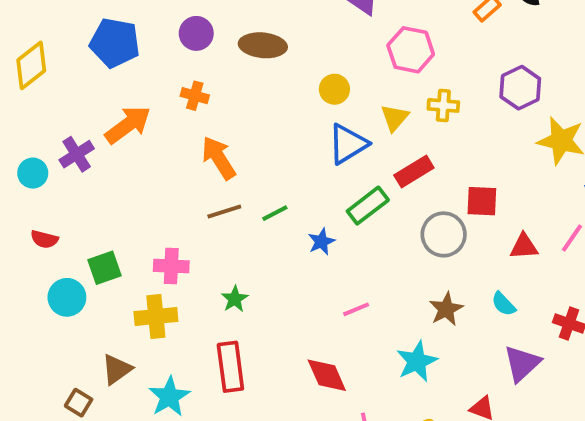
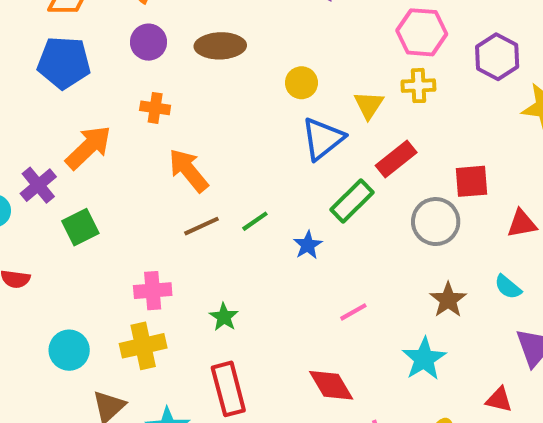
pink hexagon: (411, 50) -> (422, 32), moved
green square: (105, 268) -> (80, 227), moved
cyan circle: (67, 297) -> (69, 350), moved

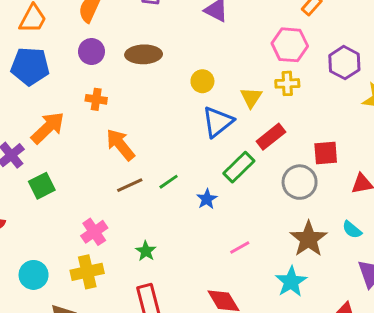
pink cross: (153, 291) -> (94, 232), turned -30
brown star: (448, 300) -> (309, 239), size x1.4

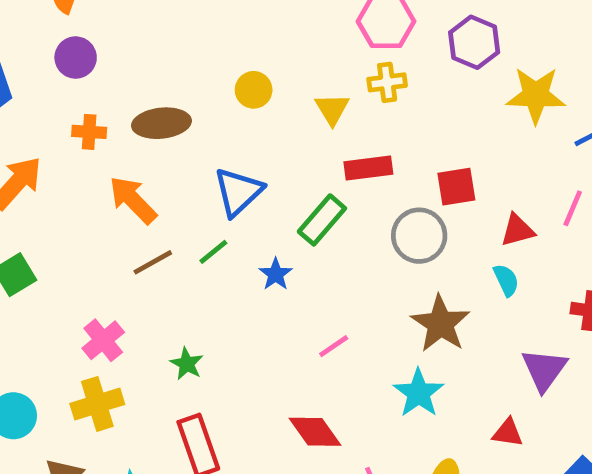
brown ellipse: (144, 54) -> (161, 123), moved
blue triangle: (218, 122) -> (238, 192), moved
red rectangle: (271, 137) -> (368, 168), turned 36
cyan semicircle: (352, 230) -> (506, 280), moved, turned -150

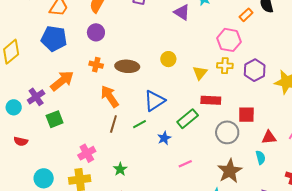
purple hexagon: (474, 42) -> (255, 70), moved
brown line: (153, 262) -> (113, 124), turned -54
pink line: (334, 346) -> (185, 164), moved

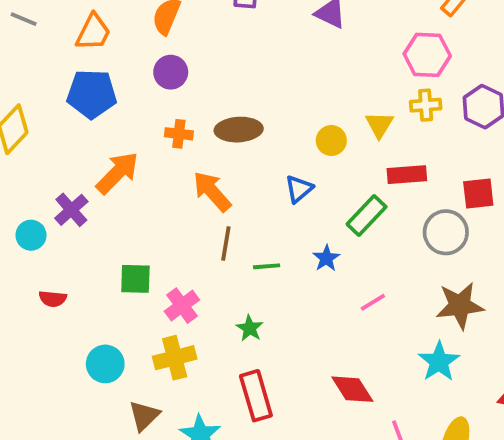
yellow circle: (168, 59) -> (331, 140), moved
blue triangle: (154, 101) -> (299, 189), size x0.7
green square: (55, 119) -> (135, 279), moved, turned 30
green line: (140, 124) -> (267, 266), moved, turned 32
brown star: (230, 171) -> (460, 306), turned 30

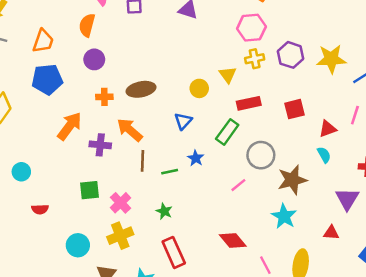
purple cross: (71, 210) -> (100, 145), moved, turned -35
gray circle: (446, 232) -> (261, 155), moved
blue star: (326, 258) -> (196, 158), moved

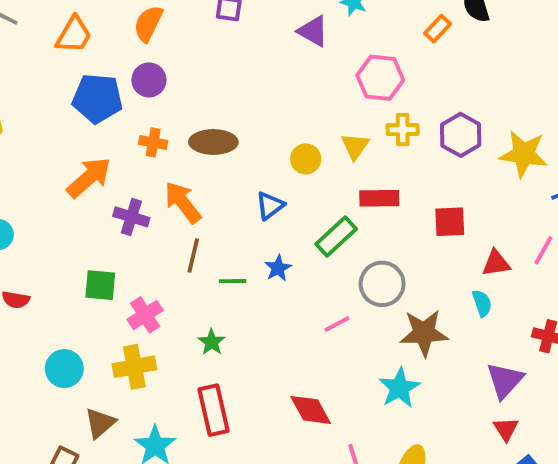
pink hexagon: (251, 28) -> (380, 78), moved
blue pentagon: (47, 79) -> (97, 98), moved
red triangle: (331, 233) -> (506, 429), moved, turned 42

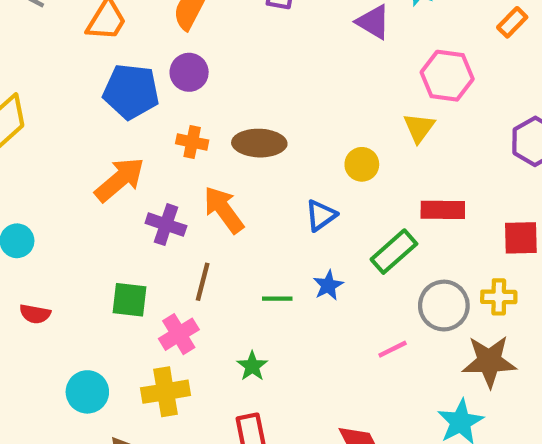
yellow cross: (403, 130) -> (499, 297), moved
yellow triangle: (355, 146) -> (419, 128), moved
brown line: (193, 255) -> (203, 282), moved

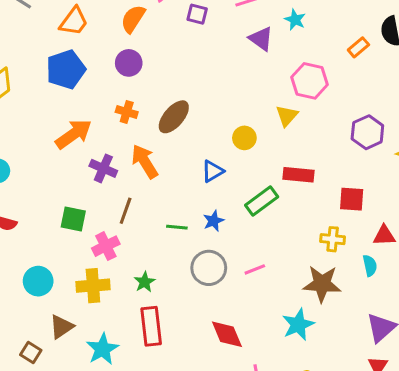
blue pentagon: (131, 91) -> (66, 69), moved, turned -30
brown ellipse: (259, 143) -> (174, 117), turned -56
gray circle: (444, 306) -> (209, 268), moved
green star: (252, 366) -> (145, 282), moved

